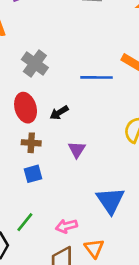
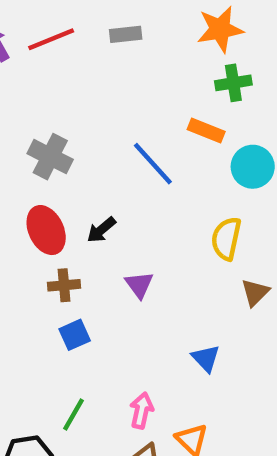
blue line: (96, 77) -> (153, 164), turned 56
blue triangle: (110, 200) -> (206, 358), size x0.6
pink arrow: (66, 226) -> (142, 410), turned 125

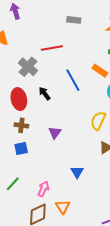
red line: (51, 39) -> (52, 48), moved
black arrow: (101, 230) -> (45, 93), moved, turned 80

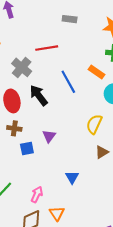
black arrow: (45, 93) -> (39, 95), size x1.5
blue square: (21, 148) -> (27, 149), moved

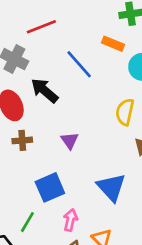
blue square: (27, 149) -> (50, 187), moved, size x1.5
blue triangle: (72, 177) -> (111, 187), size x1.6

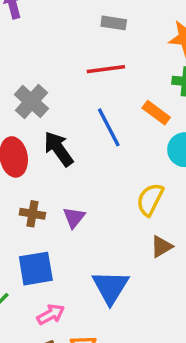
red line: (41, 27) -> (106, 69), moved
brown cross: (22, 140) -> (32, 214), moved
pink arrow: (70, 220) -> (51, 314), turned 35

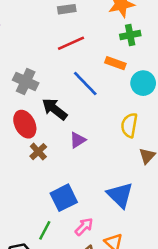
brown cross: (32, 214) -> (38, 152), moved, turned -36
purple triangle: (74, 217) -> (78, 140), moved, turned 36

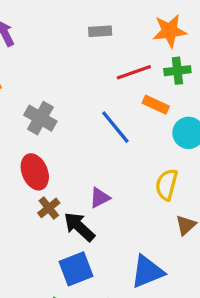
red line: (71, 43) -> (134, 72), moved
black arrow: (55, 109) -> (79, 227), moved
blue triangle: (120, 195) -> (147, 272), turned 48

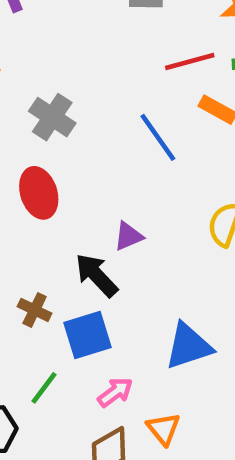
brown cross: (49, 208) -> (35, 310), moved, turned -30

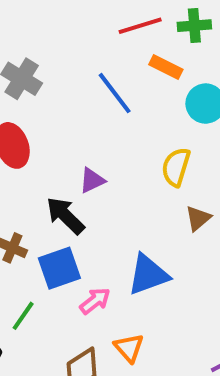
pink arrow: (115, 392) -> (95, 301), moved

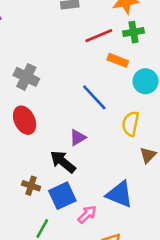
blue line: (115, 93) -> (94, 97), moved
blue triangle: (148, 275) -> (119, 194), turned 48

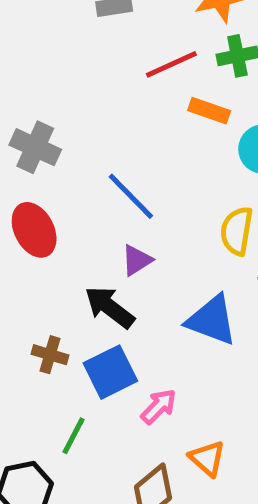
blue line: (94, 97) -> (131, 196), moved
blue triangle: (119, 194) -> (212, 320), moved

